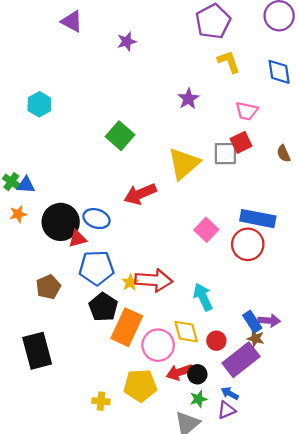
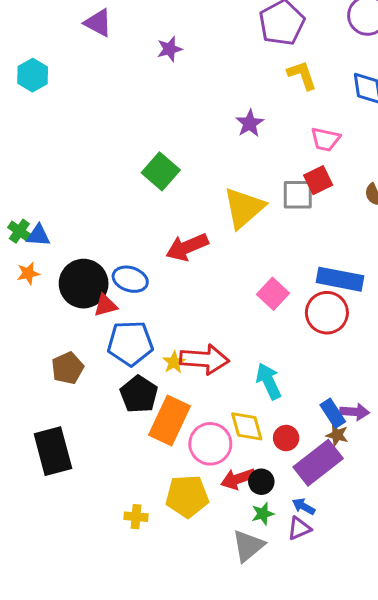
cyan hexagon: (39, 104) -> (33, 75), moved

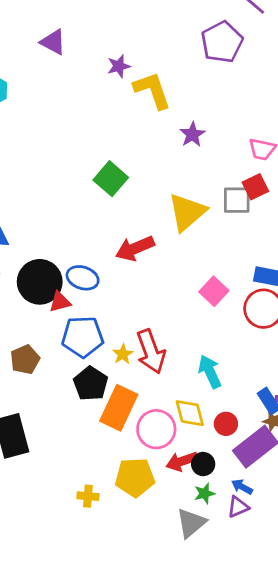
yellow L-shape: (302, 75) -> (152, 90), moved, size x1.4
red arrow: (205, 359) -> (151, 351), turned 66

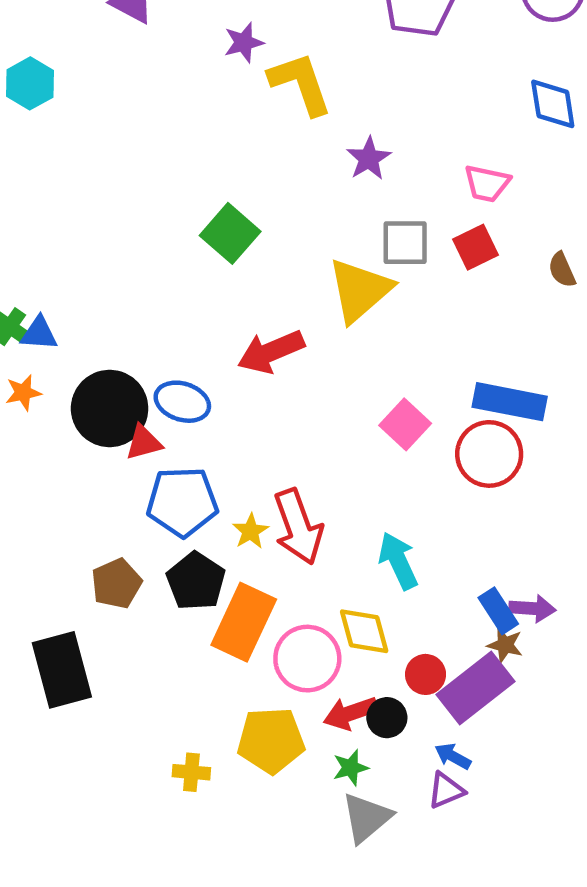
gray square: (237, 200) -> (405, 243), moved
brown pentagon: (25, 360) -> (116, 584), moved
red circle: (226, 424) -> (426, 674), moved
green star: (204, 493) -> (351, 768), moved

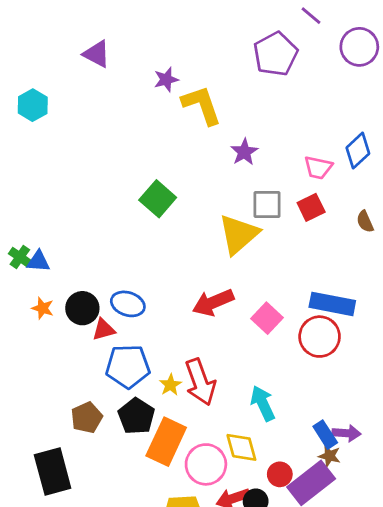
blue diamond: (553, 104) -> (358, 151), moved, turned 56
red arrow: (271, 352) -> (213, 302), moved
orange star: (23, 393) -> (43, 308), moved, turned 30
black circle: (110, 408) -> (82, 308), size x0.7

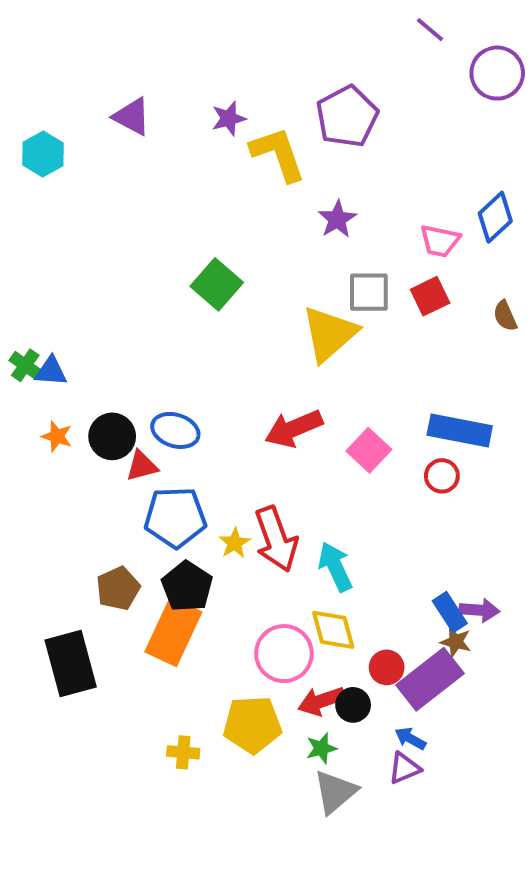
purple triangle: (97, 54) -> (132, 116), moved
purple pentagon: (276, 54) -> (347, 116), moved
red circle: (320, 337) -> (442, 476), size x0.6
cyan arrow: (263, 403) -> (335, 567), moved
orange rectangle: (166, 442) -> (173, 632), moved

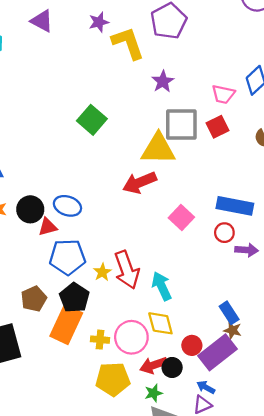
gray square: (369, 292) -> (181, 124), size x1.4
yellow triangle: (329, 334) -> (158, 149), turned 42
red arrow: (294, 428) -> (140, 183), moved
purple arrow: (479, 610) -> (247, 250), moved
yellow cross: (183, 752) -> (100, 340), moved

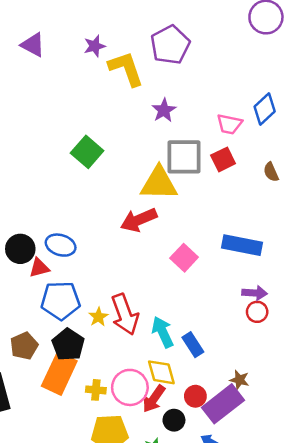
red circle: (224, 233) -> (257, 312), moved
blue rectangle: (229, 313) -> (193, 345), moved
red arrow: (153, 365) -> (154, 399), moved, turned -36

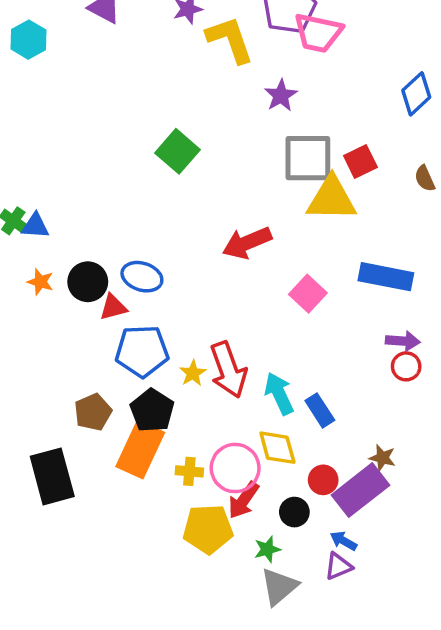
pink trapezoid: (229, 124) -> (318, 33), moved, size x1.4
yellow triangle: (159, 183) -> (332, 199), moved
red arrow: (154, 399) -> (244, 500), moved

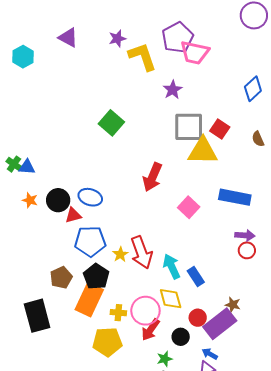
red square: (360, 162) -> (220, 129), turned -30
red arrow: (247, 243) -> (152, 177), turned -44
yellow pentagon: (208, 529) -> (107, 342), moved

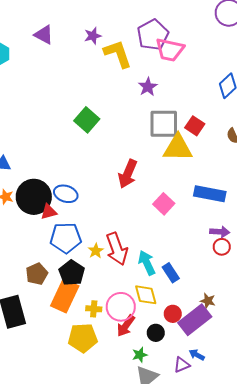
black circle: (58, 200) -> (34, 197), size x1.5
blue arrow: (210, 354) -> (197, 355), moved

